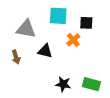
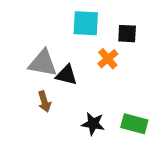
gray triangle: (26, 29) -> (43, 63), moved
brown arrow: (16, 57) -> (44, 102), moved

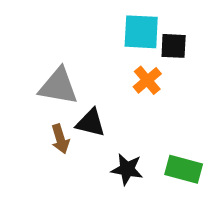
cyan square: (86, 23) -> (141, 32), moved
black triangle: (66, 75) -> (91, 123), moved

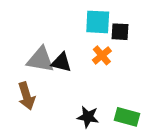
black triangle: (91, 123) -> (61, 62), moved
brown arrow: (60, 139) -> (26, 96), moved, size x1.4

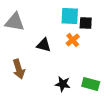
gray triangle: (40, 60) -> (15, 22), moved

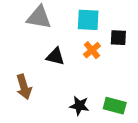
gray triangle: (15, 22) -> (39, 17), moved
black square: (86, 23) -> (118, 38), moved

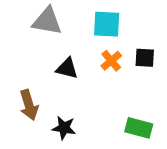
black square: (118, 38) -> (145, 58), moved
black star: (79, 106) -> (64, 128), moved

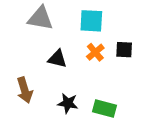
black star: (64, 128) -> (68, 103), moved
green rectangle: (139, 128) -> (104, 108), moved

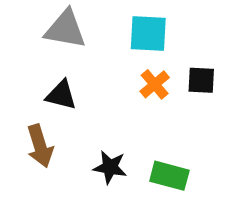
black triangle: (57, 59) -> (61, 95), moved

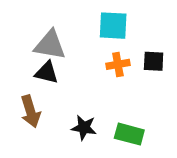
gray triangle: (65, 29) -> (50, 45), moved
orange cross: (155, 84) -> (118, 64), turned 30

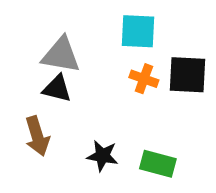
black square: (154, 61) -> (187, 75), size x1.5
orange cross: (118, 64) -> (144, 79), turned 30

